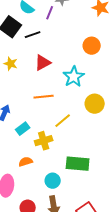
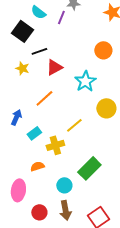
black line: (33, 35) -> (39, 51), moved
orange line: (44, 97) -> (44, 98), moved, turned -36
green rectangle: (78, 164) -> (89, 168), turned -50

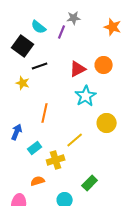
red triangle: (54, 67) -> (78, 69), moved
orange line: (44, 98) -> (45, 113), turned -36
green rectangle: (89, 168) -> (90, 183), size x0.7

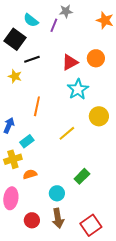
yellow cross: (56, 160) -> (13, 159), moved

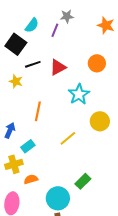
cyan semicircle: (31, 20) -> (32, 25), turned -91
red triangle: (70, 62) -> (58, 67), moved
cyan circle: (57, 193) -> (58, 198), size x1.5

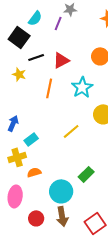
orange line: (38, 111) -> (49, 88), moved

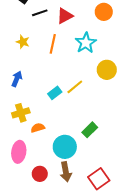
yellow star: (19, 74) -> (23, 42), moved
cyan rectangle: (31, 139) -> (55, 93), moved

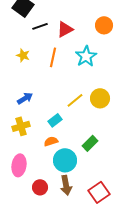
yellow circle: (107, 70) -> (100, 98), moved
blue arrow: (17, 79) -> (25, 98), moved, turned 35
cyan rectangle: (55, 93) -> (55, 120), moved
orange semicircle: (38, 128) -> (51, 141), moved

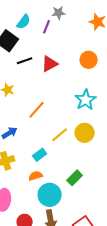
cyan star: (86, 56) -> (86, 100), moved
orange line: (53, 57) -> (37, 110), moved, turned 30

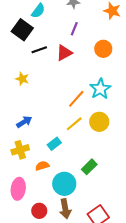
purple line: (47, 27) -> (74, 29), moved
orange line: (37, 110) -> (76, 99), moved
orange semicircle: (36, 176) -> (42, 166), moved

